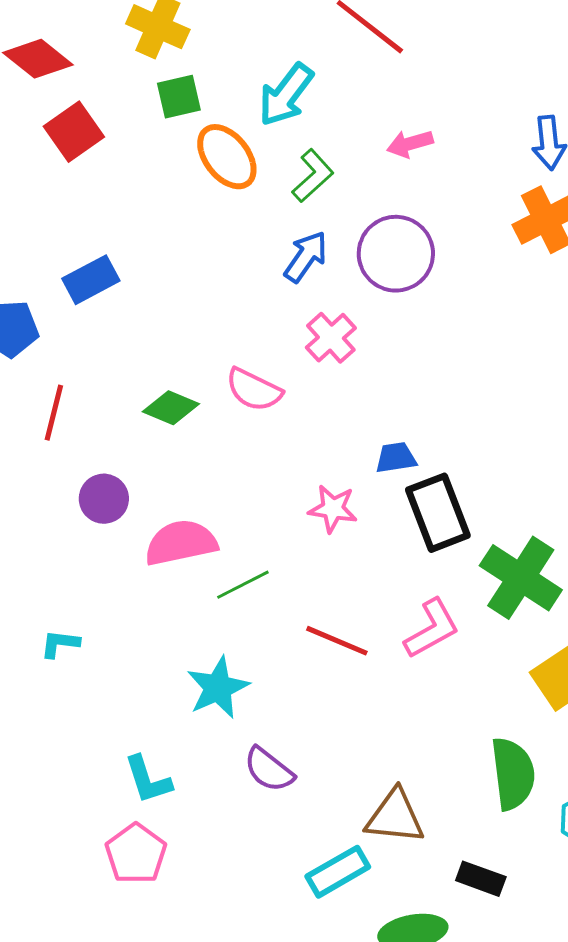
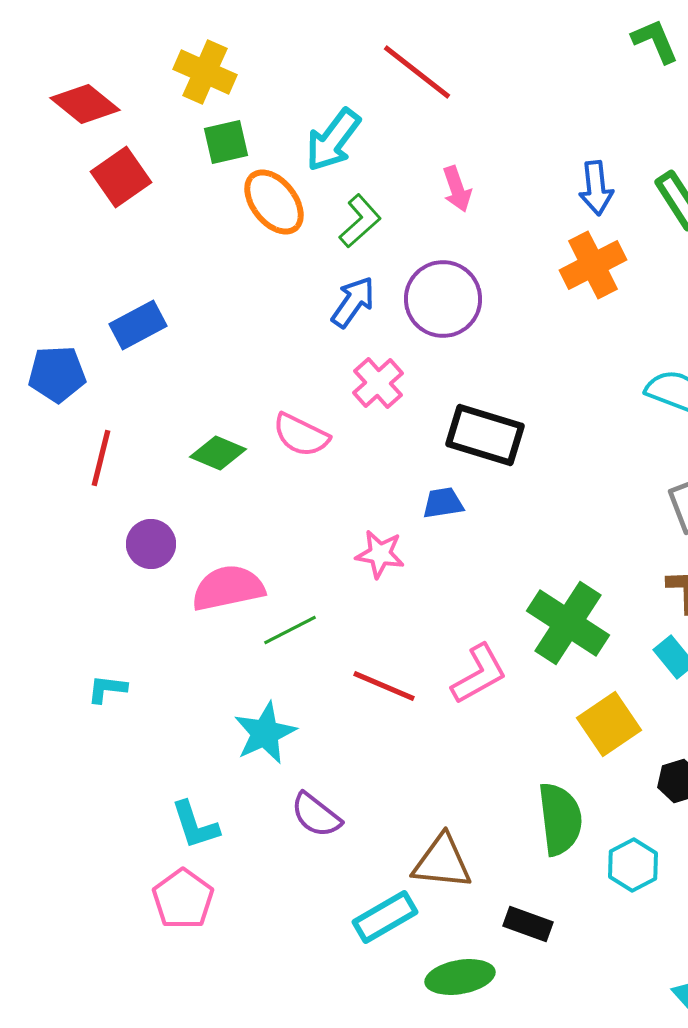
pink arrow: (410, 144) -> (457, 189), turned -93
black rectangle: (438, 513) -> (485, 435), moved, turned -52

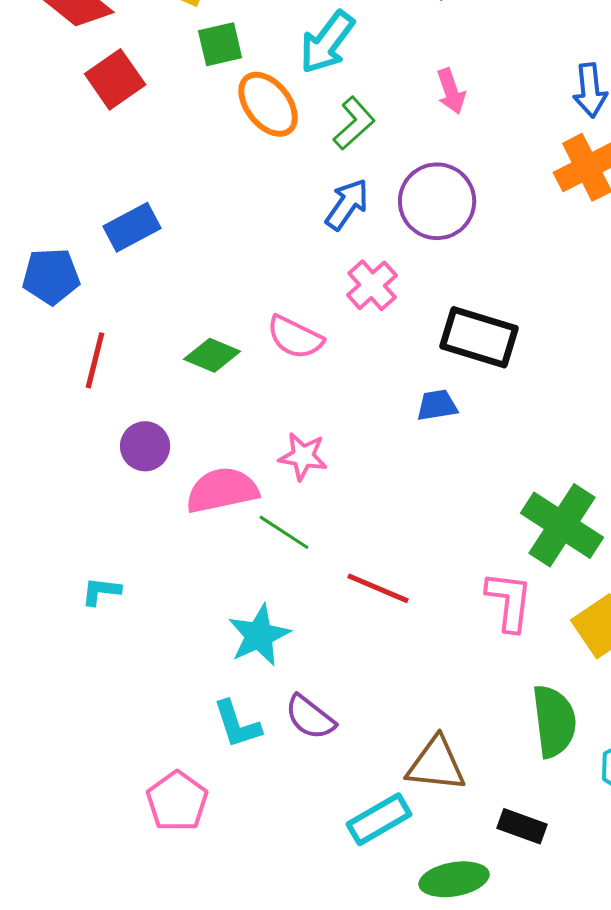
pink star: (380, 554) -> (303, 456), moved
green line: (290, 630) -> (284, 532), turned 60
pink L-shape: (479, 674) -> (509, 601), moved, turned -54
cyan L-shape: (195, 825) -> (237, 724), moved

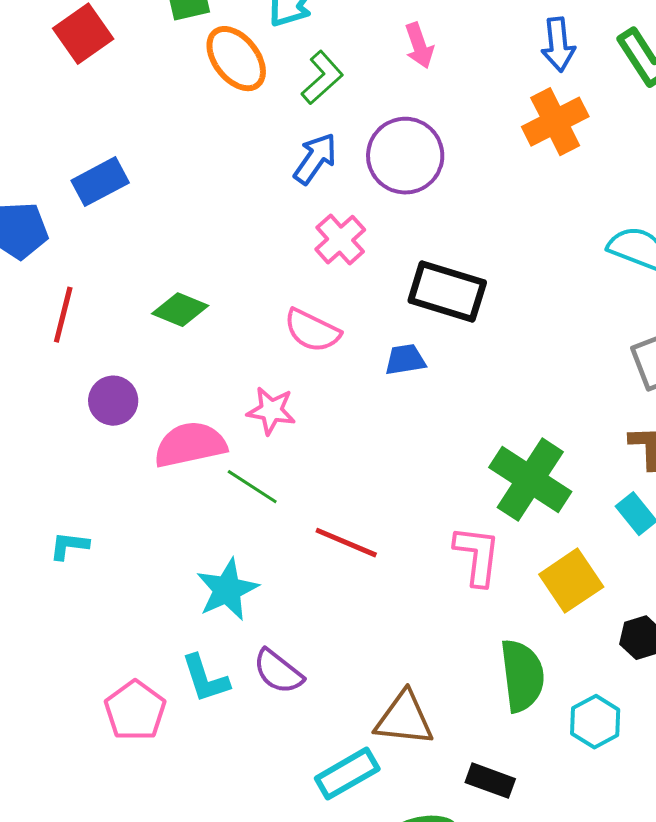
pink semicircle: (295, 337) -> (312, 331), moved
pink pentagon: (177, 801) -> (135, 711), moved

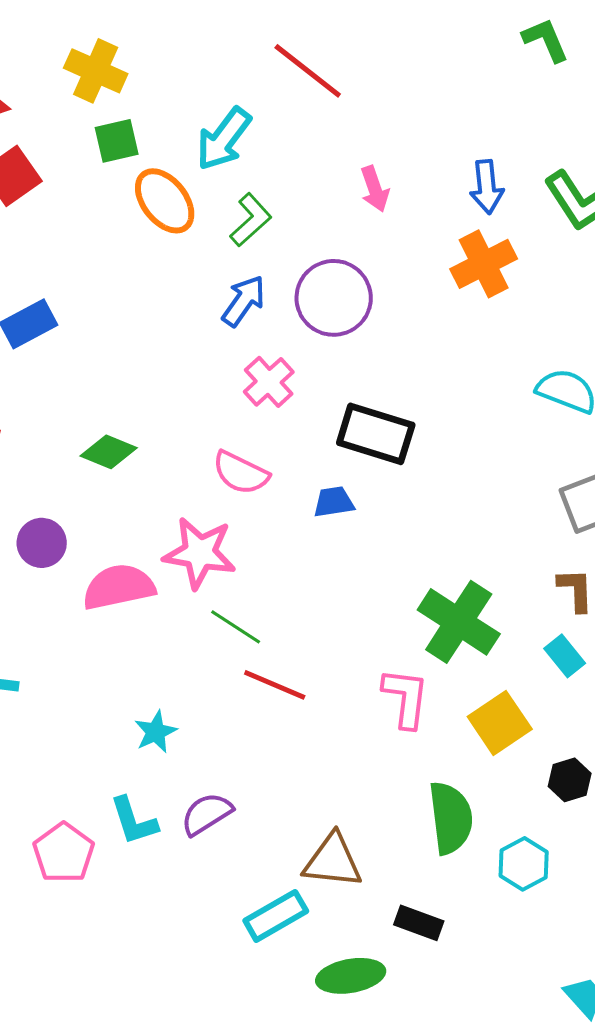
pink arrow: (419, 46) -> (375, 189), moved
pink star: (271, 411) -> (200, 553), size x1.5
green line: (252, 487) -> (236, 627), moved
cyan star: (227, 590) -> (156, 732), size x0.7
purple semicircle: (278, 672) -> (207, 814), turned 110

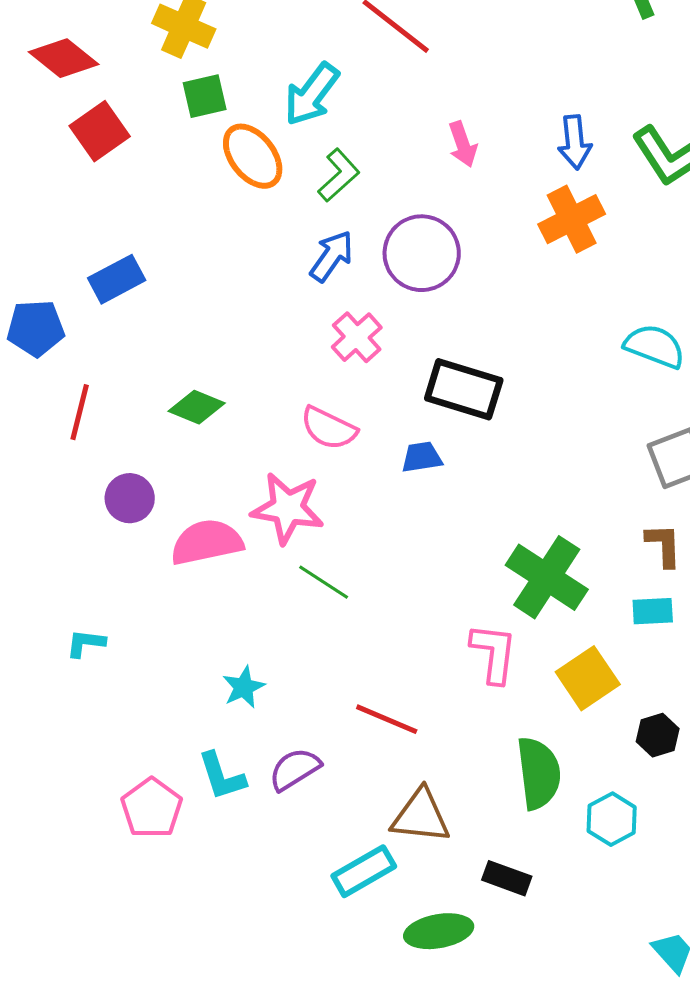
cyan rectangle: (565, 656) -> (653, 611), turned -54
red line: (275, 685) -> (387, 719), moved

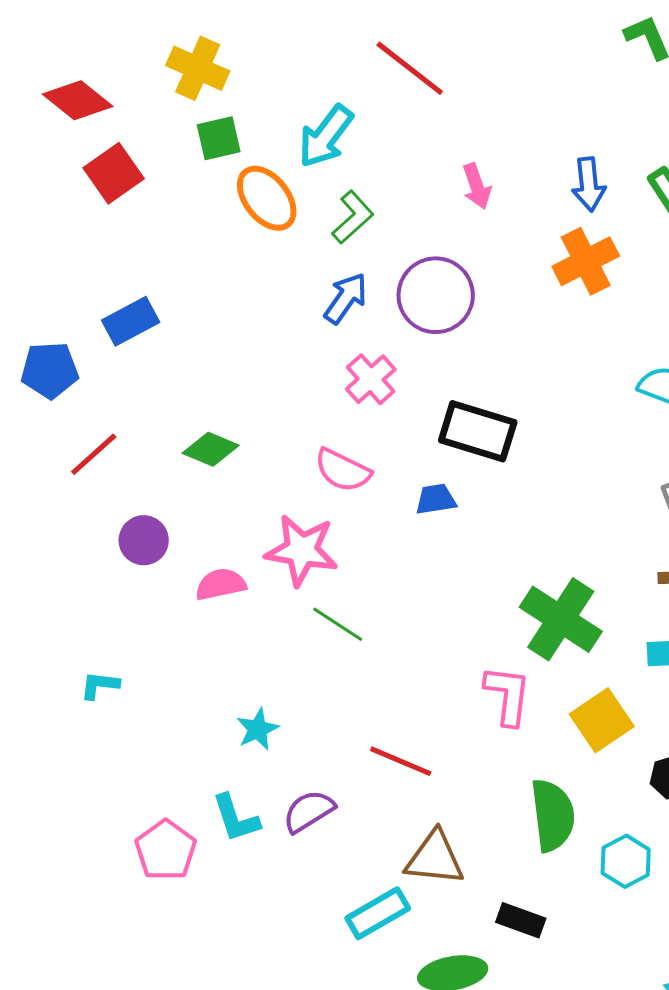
red line: (80, 412) -> (94, 454), turned 34
pink semicircle: (207, 542) -> (221, 584), size x0.7

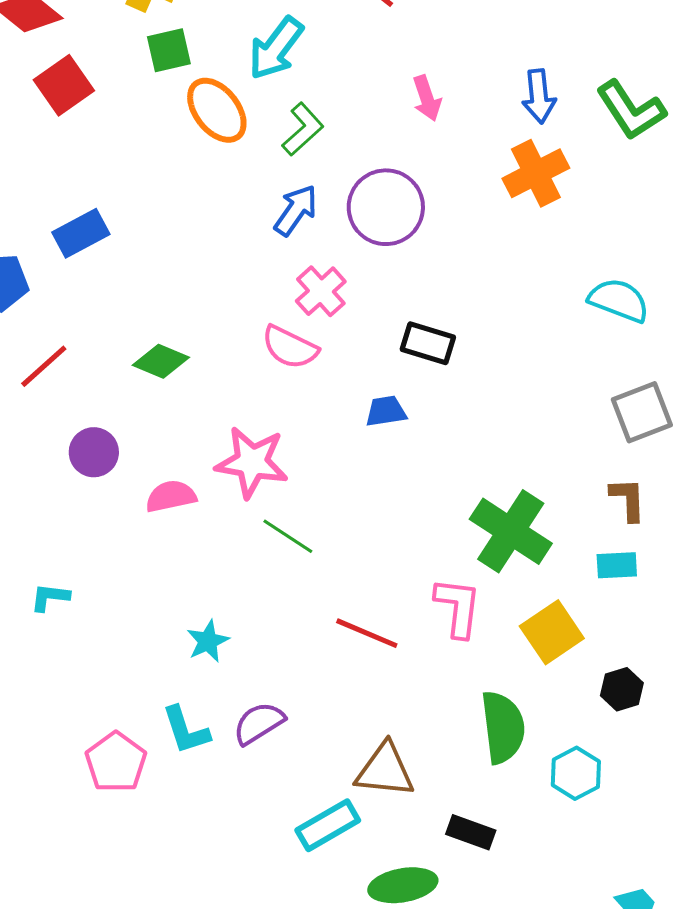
black rectangle: (478, 431) -> (428, 343), size x0.7
pink semicircle: (343, 470) -> (290, 347), moved
red line: (401, 761) -> (367, 633), moved

